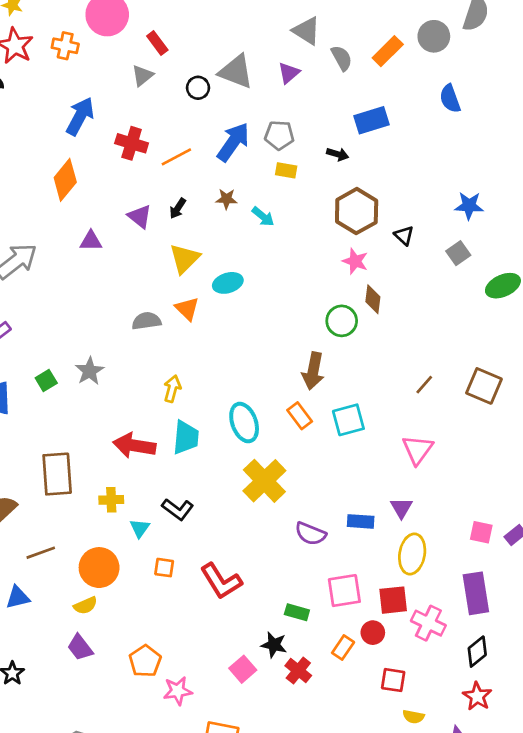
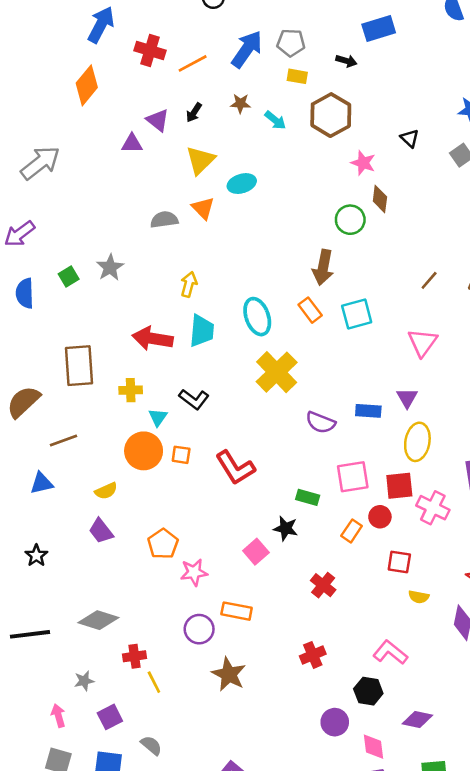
brown hexagon: (357, 211) -> (331, 115), moved
purple triangle: (91, 241) -> (132, 143), moved
orange circle: (99, 568) -> (144, 451), moved
red cross: (298, 671) -> (323, 585), moved

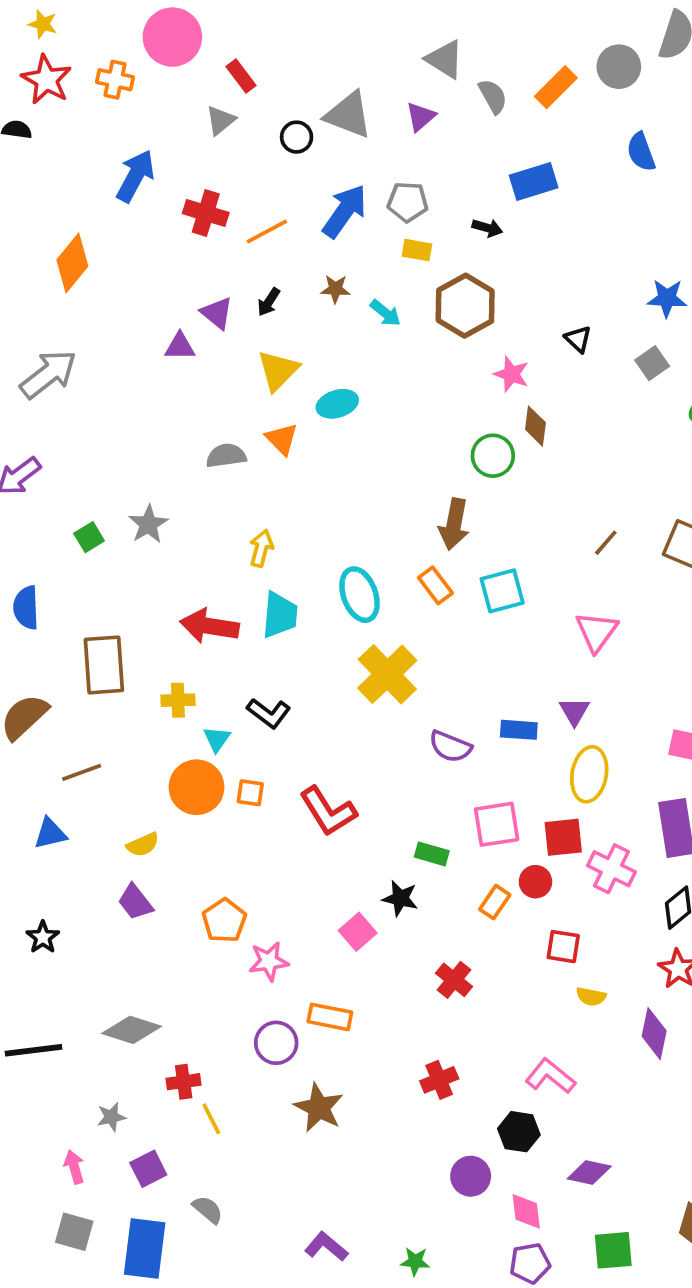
orange diamond: (87, 85) -> (72, 263), moved
blue semicircle: (25, 293) -> (26, 608), moved

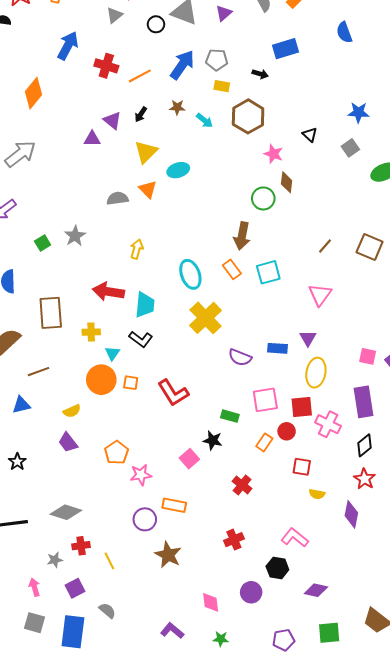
cyan trapezoid: (280, 615) -> (145, 305), moved
red cross: (184, 1082) -> (81, 546), moved
pink diamond: (526, 1211) -> (211, 602), moved

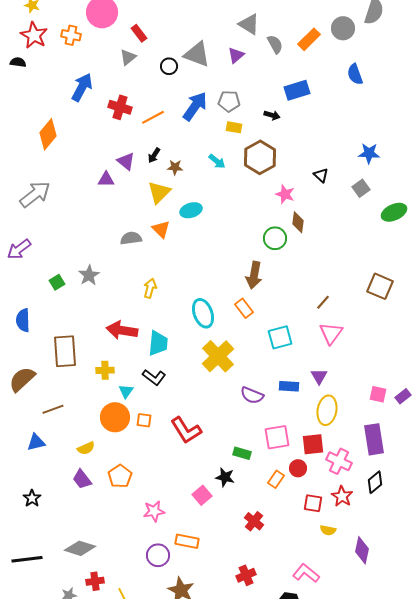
brown star: (177, 107) -> (175, 167), moved
brown line: (325, 246) -> (323, 302), moved
cyan square: (268, 272) -> (280, 337), moved
orange pentagon: (116, 453) -> (120, 476), moved
red star: (365, 479) -> (342, 496), moved

